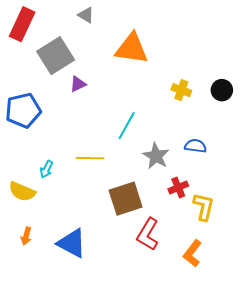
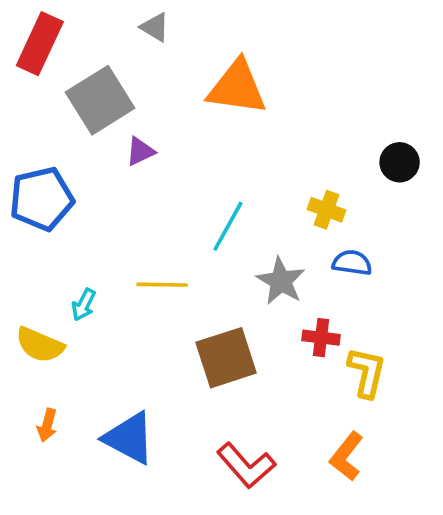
yellow cross: (181, 90) -> (327, 210), moved
red cross: (178, 187) -> (321, 338), turned 30
red L-shape: (148, 234) -> (246, 465), moved, turned -72

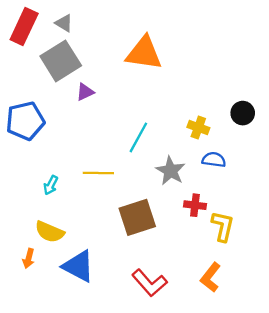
gray triangle: (155, 27) -> (64, 23), moved
black circle: (400, 162) -> (243, 113), moved
yellow semicircle: (40, 345) -> (50, 232), moved

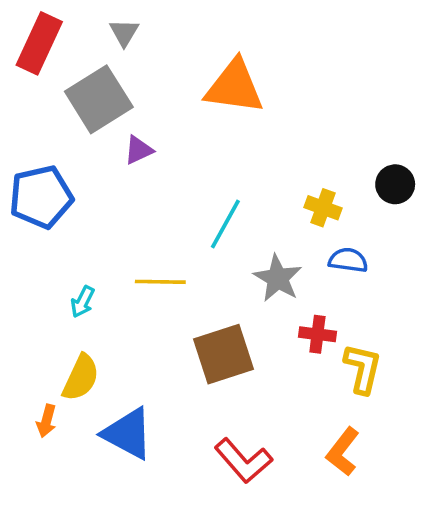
gray triangle: (64, 23) -> (124, 33), moved, turned 30
yellow semicircle: (50, 232) -> (81, 378), turned -88

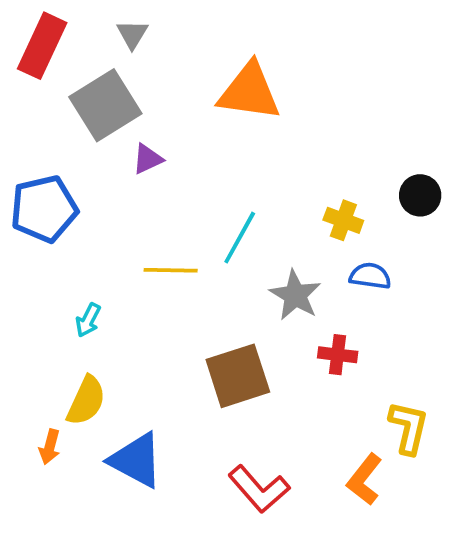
yellow line: (160, 282) -> (171, 270), moved
yellow L-shape: (363, 369) -> (409, 428), moved

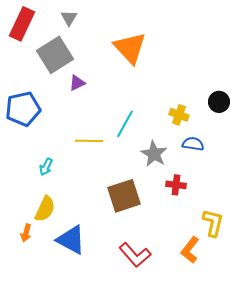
orange triangle: (249, 92) -> (130, 48), turned 39

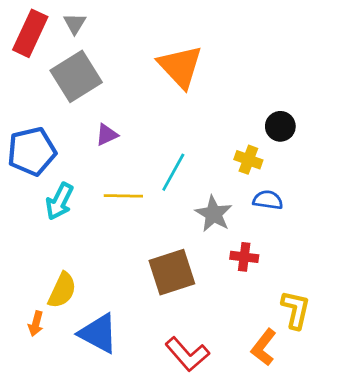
gray triangle: (69, 18) -> (75, 24), moved
purple triangle: (77, 83) -> (107, 135), moved
black circle: (219, 102) -> (280, 126), moved
cyan arrow: (46, 167) -> (59, 201), moved, size x1.5

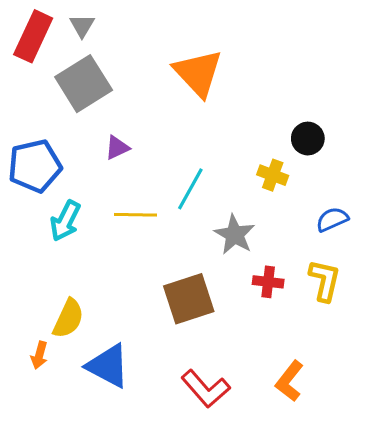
blue semicircle: (268, 200) -> (332, 219), moved, turned -32
yellow L-shape: (296, 310) -> (325, 280), moved

